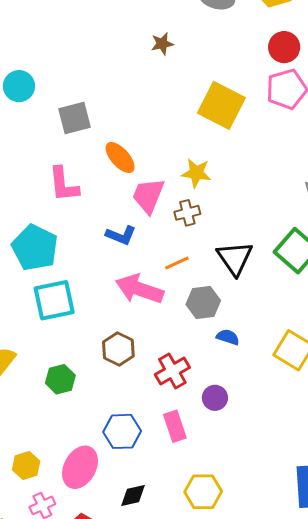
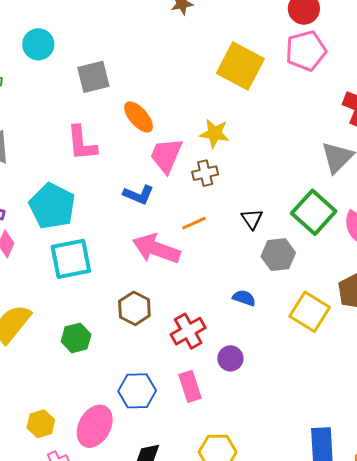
black triangle: (235, 258) -> (252, 219), size x0.6
gray hexagon: (203, 302) -> (278, 255), moved

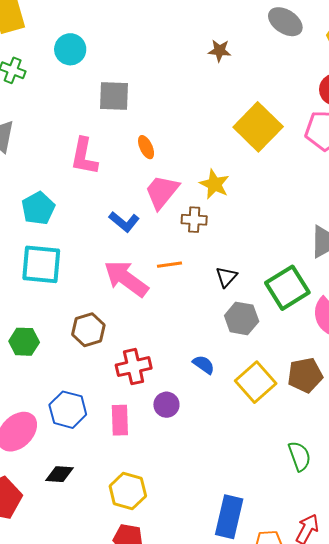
orange ellipse: (139, 117) -> (146, 147), size x0.7
cyan pentagon: (52, 206) -> (38, 208), size x0.7
blue semicircle: (244, 298) -> (204, 365), moved

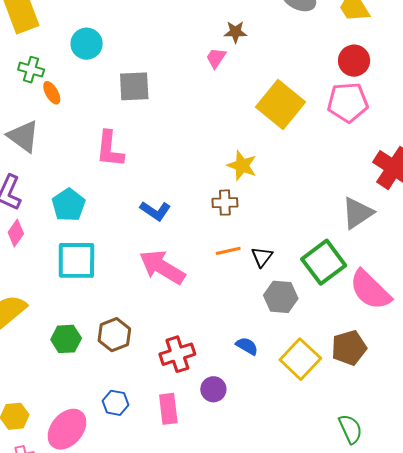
orange ellipse: (146, 147) -> (52, 93), moved
pink trapezoid: (162, 192) -> (216, 58), moved, size x0.6
orange line: (169, 265) -> (228, 251), moved
brown hexagon: (88, 330) -> (114, 335), moved
blue hexagon: (68, 410) -> (116, 403), size x0.7

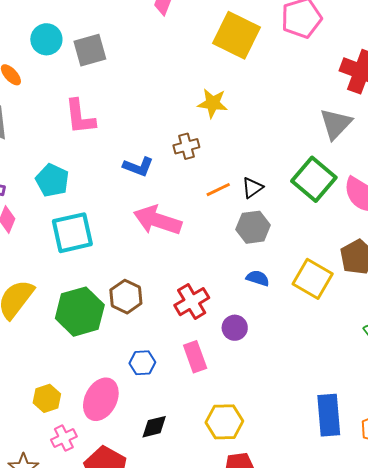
cyan circle: (87, 44) -> (46, 39), moved
brown cross: (225, 203) -> (186, 146), moved
black triangle: (262, 257) -> (252, 188), turned 30
gray hexagon: (281, 297) -> (253, 227), moved
green hexagon: (66, 339) -> (80, 312), size x1.6

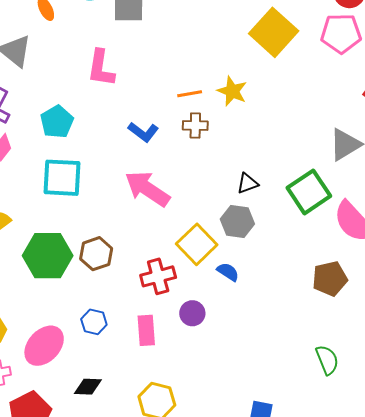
orange line: (218, 190) -> (190, 94), moved
yellow square: (313, 279) -> (197, 244), moved

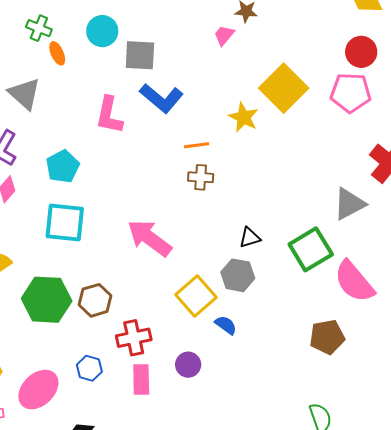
yellow star: (232, 91) -> (244, 117), moved
blue L-shape: (143, 132) -> (161, 98), moved, size x1.4
red cross: (158, 276) -> (134, 338), moved

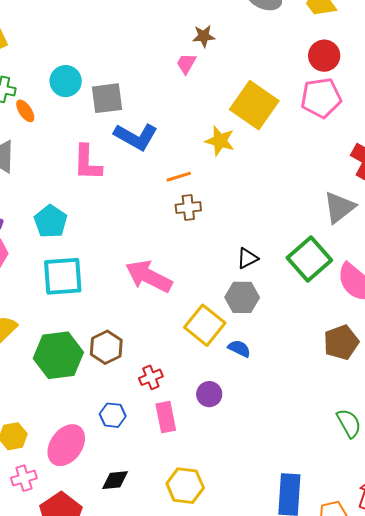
red cross: (134, 338) -> (151, 377), size x0.7

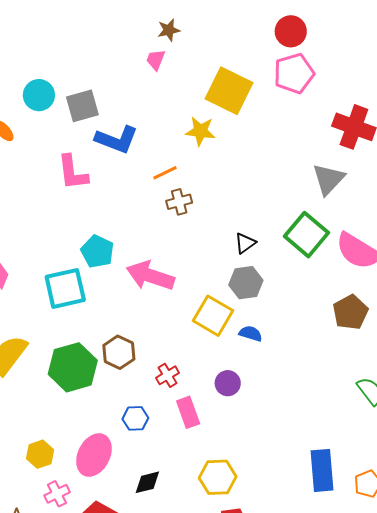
cyan pentagon: (51, 221) -> (97, 251), moved

